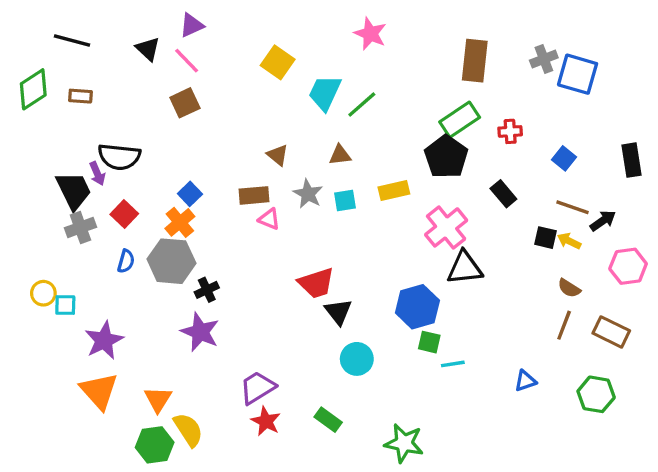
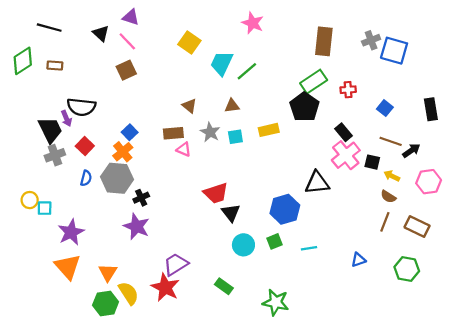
purple triangle: (192, 25) -> (131, 17), turned 42
pink cross: (446, 227) -> (346, 155), moved
yellow arrow: (569, 241) -> (392, 176), moved
green square: (429, 342) -> (275, 241), moved, turned -35
red star: (266, 421) -> (165, 287), moved, size x1.4

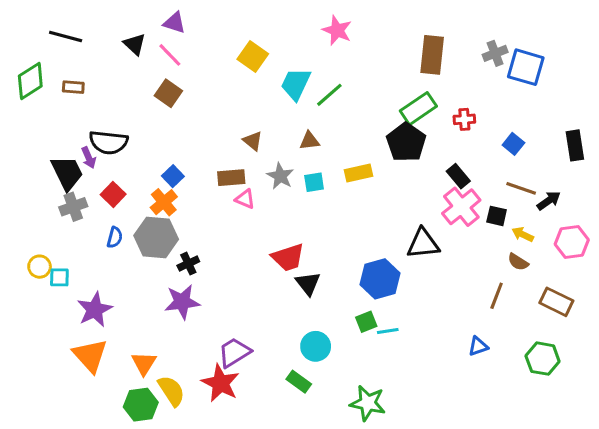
brown square: (126, 70) -> (168, 93), turned -30
brown line: (385, 222) -> (497, 296), moved
purple star: (137, 226) -> (182, 302), turned -30
cyan circle: (243, 245) -> (316, 346), moved
cyan line: (309, 248) -> (388, 331), moved

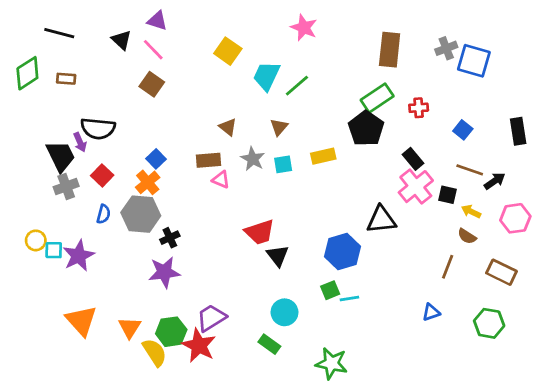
brown triangle: (309, 141) -> (279, 127), turned -42
purple star: (95, 310) -> (79, 256), moved
green hexagon: (141, 405) -> (171, 332), moved

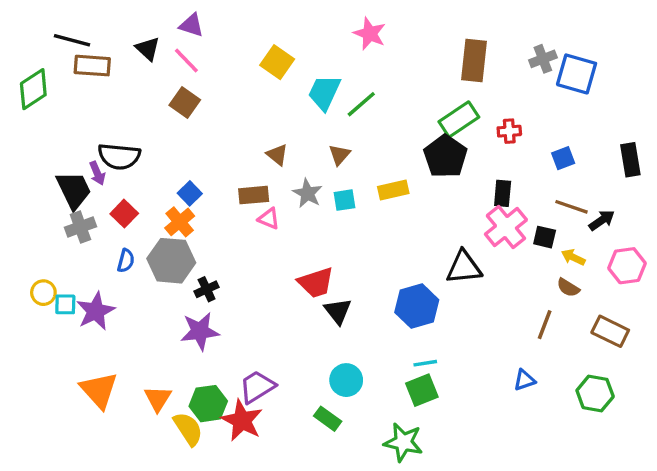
brown rectangle: (66, 79) -> (92, 66), moved, size x1.5
blue square: (463, 130) -> (563, 158), turned 30
black rectangle: (413, 159) -> (503, 193), turned 45
green square: (330, 290) -> (422, 390), moved, size x1.4

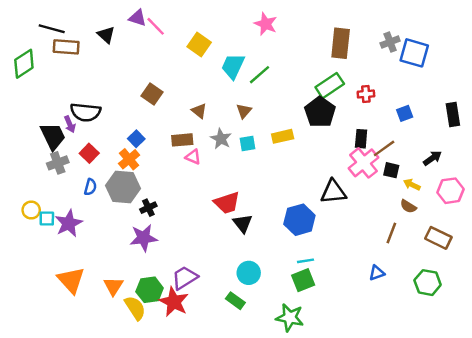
pink line: (186, 61) -> (156, 26), moved
brown square: (185, 103) -> (152, 94), moved
brown line: (572, 207) -> (384, 148), moved, turned -55

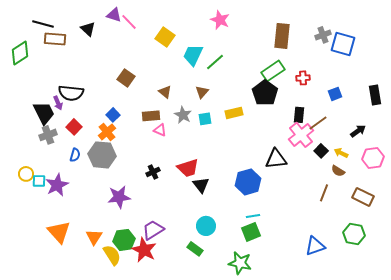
black square: (391, 170) -> (321, 151), moved, turned 32
black cross: (148, 208) -> (153, 172), moved
blue triangle: (377, 273) -> (315, 246), moved, size x1.5

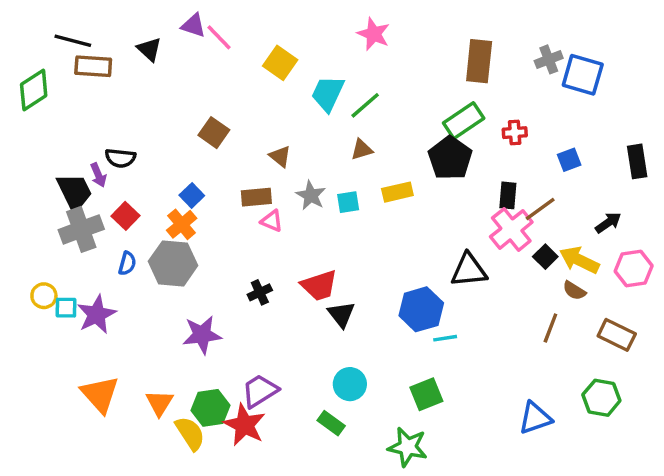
brown triangle: (202, 92) -> (362, 150), moved, turned 32
black semicircle: (71, 93) -> (120, 158), size x0.7
gray cross: (48, 135) -> (81, 229), size x1.4
yellow arrow: (341, 153) -> (579, 260), size x1.6
cyan line: (253, 216) -> (445, 338), moved

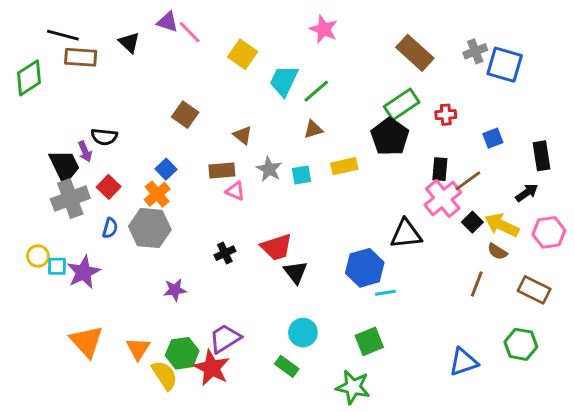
brown rectangle: (479, 61) -> (415, 53), turned -54
black rectangle: (637, 161) -> (542, 156), moved
purple star: (202, 335) -> (175, 290), size x0.7

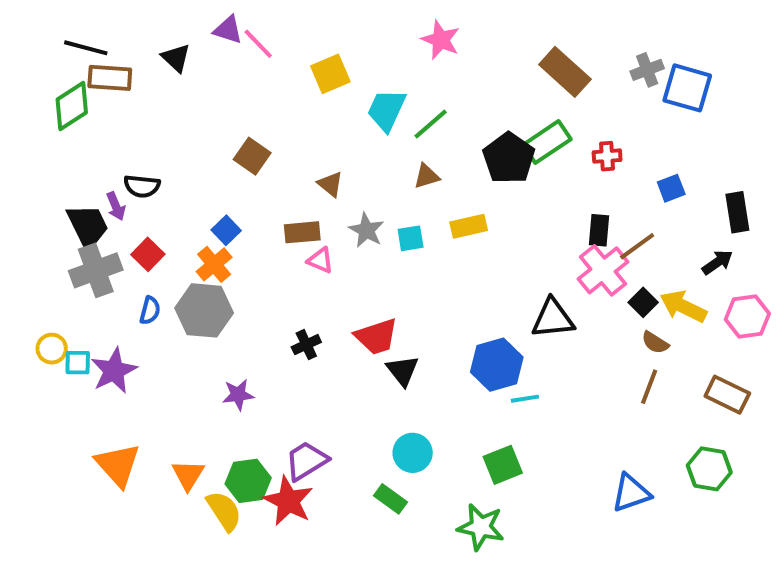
yellow square: (243, 54) -> (330, 74), turned 32
green diamond: (29, 78) -> (72, 106), moved
black pentagon: (390, 137) -> (509, 158), moved
brown semicircle: (497, 252) -> (655, 343), moved

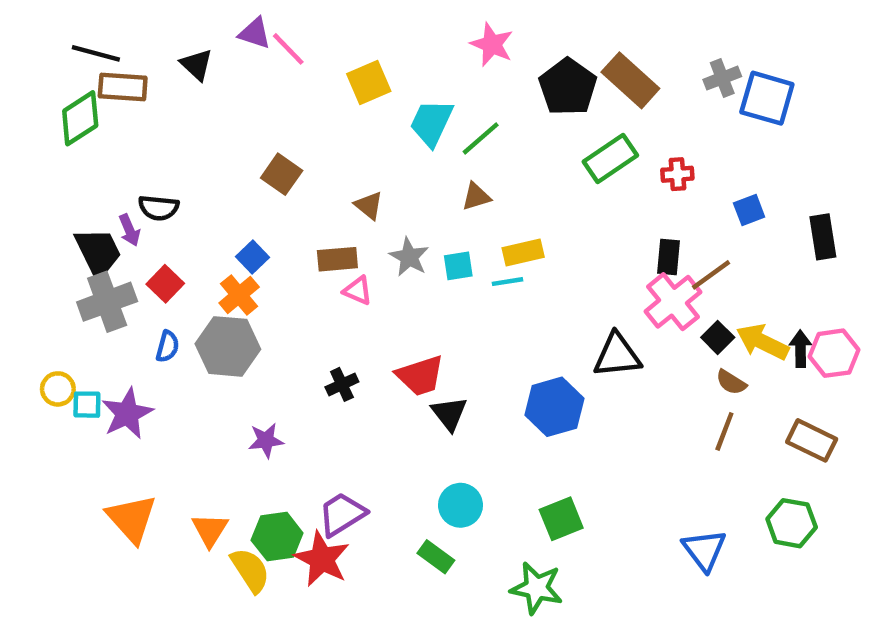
black pentagon: (509, 158) -> (568, 87), moved
black arrow: (717, 262) -> (800, 349), moved, turned -56
cyan line: (525, 399) -> (507, 282), moved
blue triangle: (631, 493) -> (704, 550), turned -48

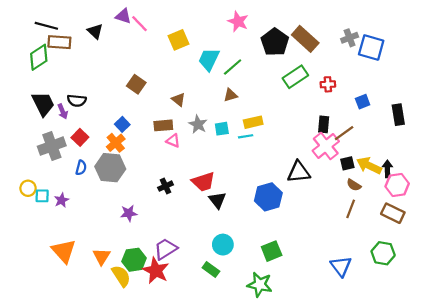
black trapezoid: (98, 252) -> (43, 104), moved
black square: (718, 337) -> (347, 163), turned 32
pink hexagon: (834, 353) -> (397, 185), moved
purple star: (127, 414) -> (62, 200), size x0.6

